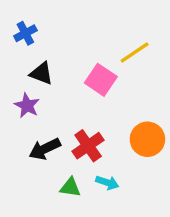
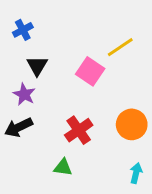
black triangle: (41, 73) -> (37, 66), turned 40
black arrow: (45, 149) -> (19, 127), moved
cyan arrow: (107, 183) -> (136, 173), moved, turned -96

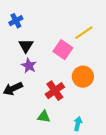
purple star: (24, 94) -> (29, 66), moved
orange circle: (132, 124) -> (83, 77), moved
cyan arrow: (136, 173) -> (78, 124), moved

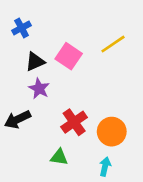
black triangle: (26, 46) -> (35, 62), turned 35
pink square: (63, 50) -> (69, 56), moved
orange circle: (83, 77) -> (112, 132), moved

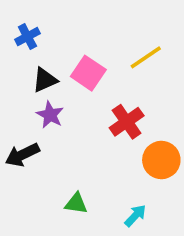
red cross: (74, 122) -> (127, 122), moved
orange circle: (112, 132) -> (161, 160), moved
cyan arrow: (105, 167) -> (135, 216), turned 30

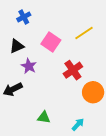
blue cross: (27, 37) -> (24, 17), moved
black triangle: (45, 80) -> (17, 46), moved

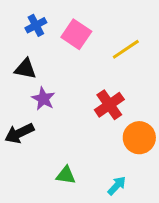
pink square: (51, 42) -> (76, 34), moved
black triangle: (17, 46) -> (25, 69), turned 35

